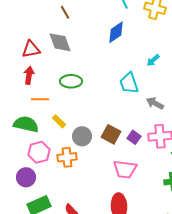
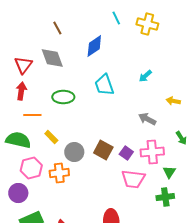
blue diamond: (116, 32) -> (94, 46), moved
red triangle: (31, 49) -> (23, 65), turned -42
cyan trapezoid: (129, 83) -> (104, 85), moved
pink trapezoid: (125, 169) -> (133, 179), moved

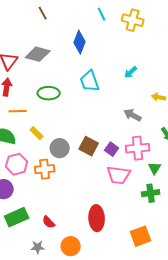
brown line: (57, 28) -> (43, 13), moved
blue diamond: (94, 46) -> (80, 42), turned -35
gray diamond: (52, 58) -> (38, 54), turned -55

